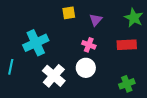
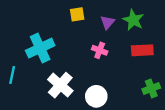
green star: (134, 18) -> (133, 20), moved
white circle: (86, 68) -> (96, 96), moved
green cross: (127, 84) -> (151, 88), moved

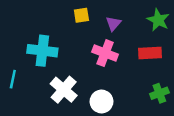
green star: (133, 20) -> (158, 20), moved
cyan cross: (40, 48) -> (42, 51), turned 32
pink cross: (100, 50) -> (105, 53), size x1.5

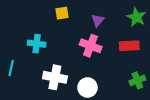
yellow square: (81, 15) -> (62, 13), moved
cyan cross: (42, 51) -> (37, 44), size x0.7
white cross: (64, 90) -> (55, 77), turned -30

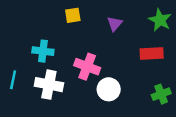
pink cross: (91, 46) -> (87, 67), moved
white cross: (55, 77) -> (49, 85), moved
white circle: (87, 87) -> (109, 89), moved

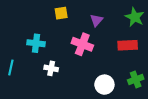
pink cross: (87, 67) -> (82, 44), moved
white cross: (49, 85) -> (51, 68), moved, size x0.6
white circle: (109, 89) -> (104, 85), moved

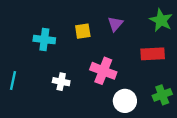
yellow square: (61, 13) -> (83, 31), moved
cyan cross: (36, 43) -> (44, 40), moved
pink cross: (82, 44) -> (103, 71), moved

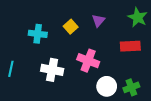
yellow square: (83, 31) -> (71, 27), turned -32
white cross: (61, 82) -> (52, 70), size x1.5
green cross: (162, 95) -> (131, 87), moved

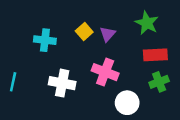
green star: (138, 17) -> (147, 23), moved
purple triangle: (98, 20) -> (108, 34), moved
green cross: (131, 87) -> (159, 82), moved

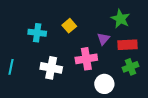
purple triangle: (108, 34) -> (103, 39), moved
pink cross: (105, 72) -> (86, 59), turned -30

